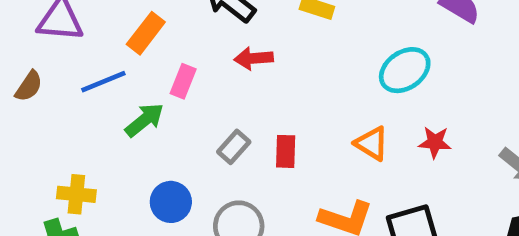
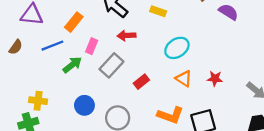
cyan ellipse: (405, 70) -> (177, 48), moved
gray rectangle: (234, 147) -> (111, 65), moved, size x1.5
red rectangle: (286, 151) -> (141, 82), turned 49

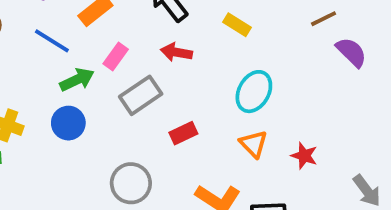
blue line: (52, 46) -> (52, 41), turned 40
cyan ellipse: (177, 48) -> (254, 92), turned -40
blue circle: (84, 105) -> (68, 123), moved

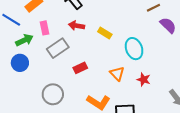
yellow rectangle: (237, 25) -> (105, 33), moved
pink rectangle: (116, 56) -> (45, 28), turned -48
cyan ellipse: (254, 92) -> (134, 49), moved, turned -50

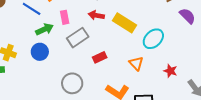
yellow rectangle: (105, 33) -> (124, 23), size x1.6
cyan ellipse: (134, 49) -> (153, 39), turned 65
red star: (144, 80) -> (170, 71), moved

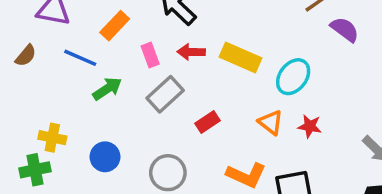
pink rectangle: (65, 17) -> (150, 55), moved
blue circle: (40, 52) -> (105, 157), moved
red star: (170, 71) -> (310, 126), moved

